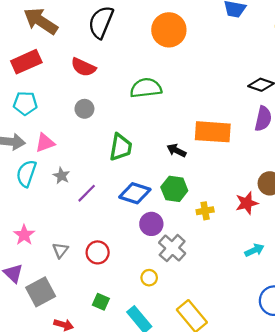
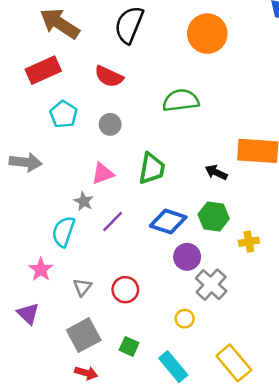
cyan pentagon: (25, 103) -> (63, 114), moved, turned 30
pink triangle: (45, 143) -> (103, 174), moved
cyan semicircle: (26, 173) -> (63, 232), moved
gray square: (41, 292) -> (84, 335), moved

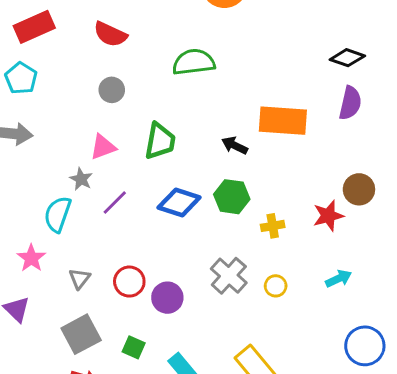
cyan pentagon: (63, 114) -> (21, 78), moved
purple circle: (187, 257) -> (167, 298), moved
yellow circle: (185, 319) -> (276, 286), moved

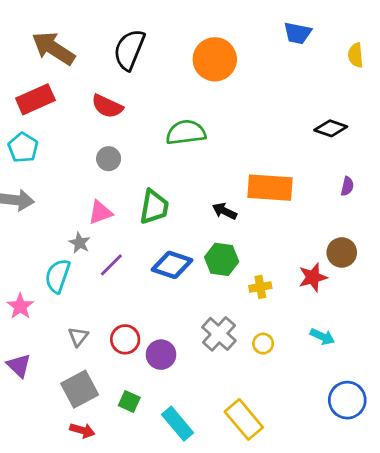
purple semicircle: (350, 103) -> (347, 186), moved, size x0.6
pink star: (31, 258) -> (20, 306), moved
cyan arrow: (339, 279) -> (322, 337), turned 50

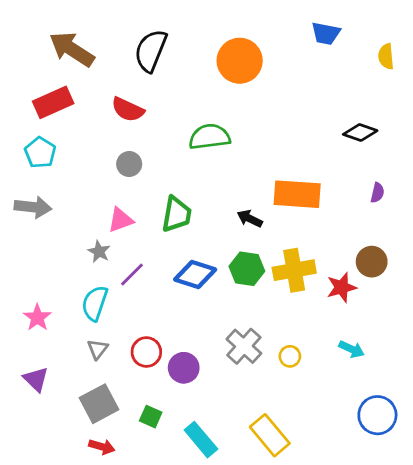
cyan semicircle: (58, 276) -> (95, 303), moved
yellow cross: (260, 287) -> (294, 270), moved, size x1.8

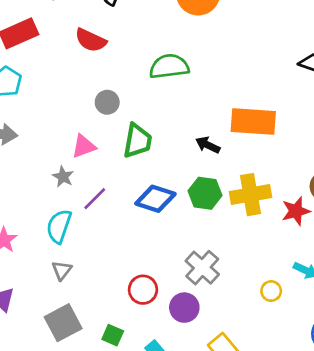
gray circle: (129, 164) -> (107, 102), moved
red circle: (146, 352) -> (143, 290), moved
yellow circle: (290, 356) -> (271, 291), moved
purple circle: (184, 368) -> (184, 308), moved

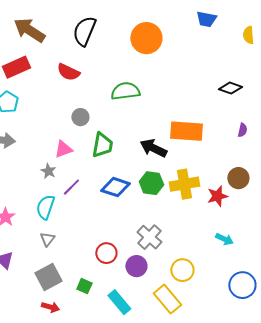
black arrow: (208, 145) -> (153, 148), size x1.5
yellow circle: (271, 291) -> (182, 270), moved, size x1.5

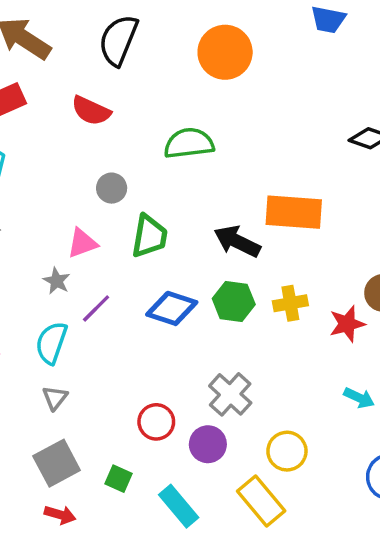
yellow cross: (184, 184) -> (290, 303), size x0.7

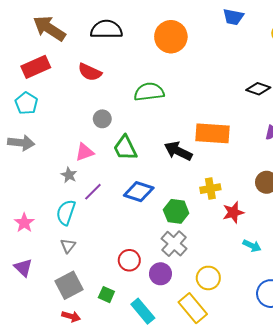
black semicircle: (118, 40) -> (106, 29), turned 68
green trapezoid: (149, 236) -> (125, 148), turned 144
green hexagon: (234, 302) -> (176, 211), moved
red star: (347, 324) -> (233, 212), moved

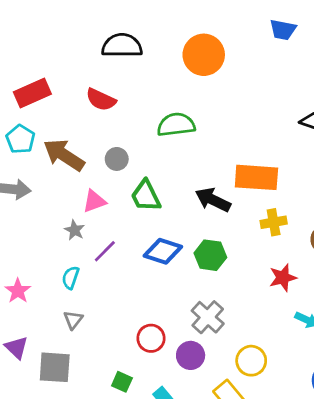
brown arrow: (49, 28) -> (64, 155), moved
yellow cross: (210, 189) -> (274, 222), moved
green hexagon: (176, 211) -> (210, 255), moved
cyan semicircle: (66, 212) -> (71, 278), size x0.7
gray square: (69, 285) -> (55, 367), moved, turned 32

